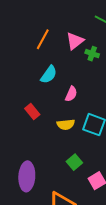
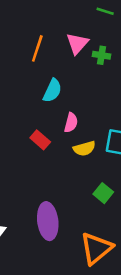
pink semicircle: (71, 94) -> (71, 123), moved

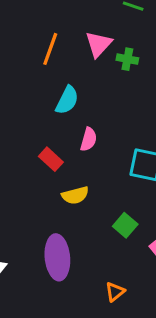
yellow semicircle: (84, 149) -> (75, 195), moved
orange triangle: (96, 248) -> (115, 292), size x0.5

